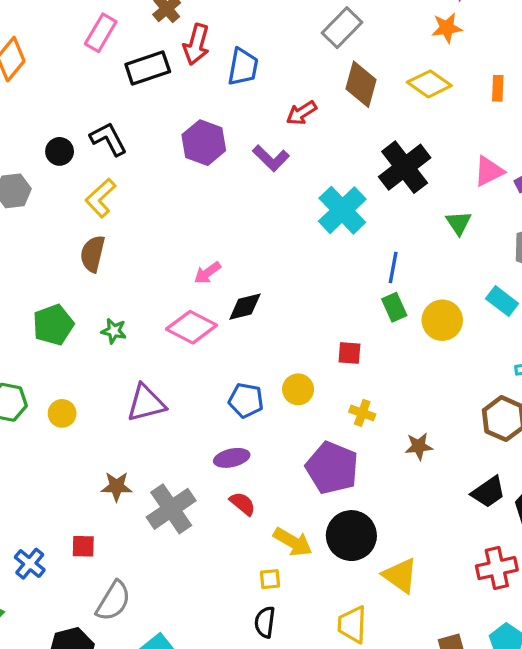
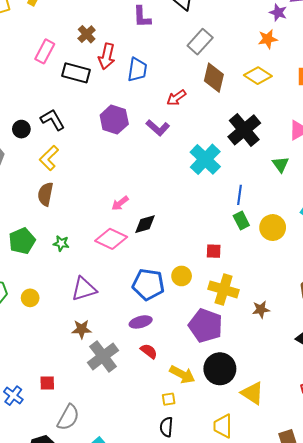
black rectangle: (148, 68) -> (76, 73), turned 36
blue pentagon: (246, 400) -> (148, 284), size x1.4
yellow cross: (362, 413) -> (224, 289), size x1.8
brown star: (117, 487) -> (82, 329), moved

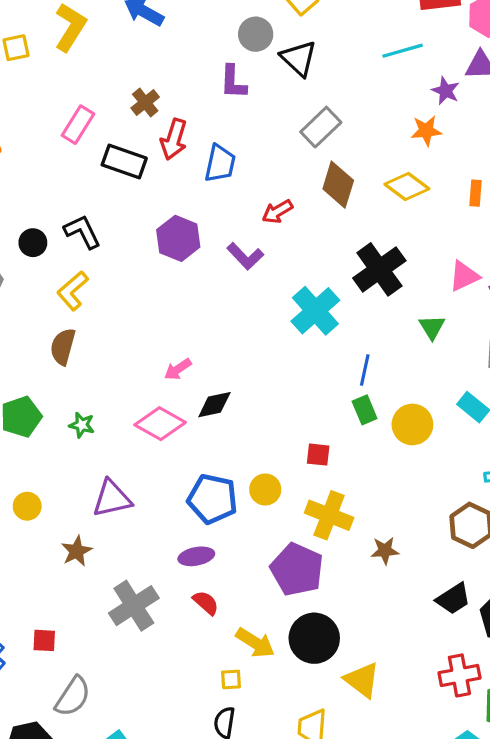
brown star: (82, 329) -> (77, 551), moved, turned -30

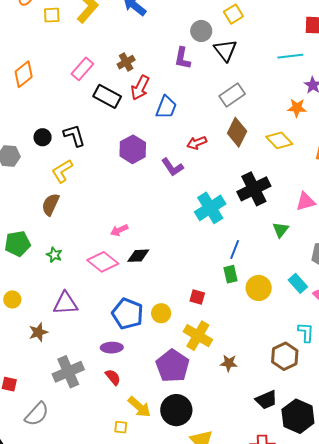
gray semicircle: (73, 696) -> (37, 414), moved

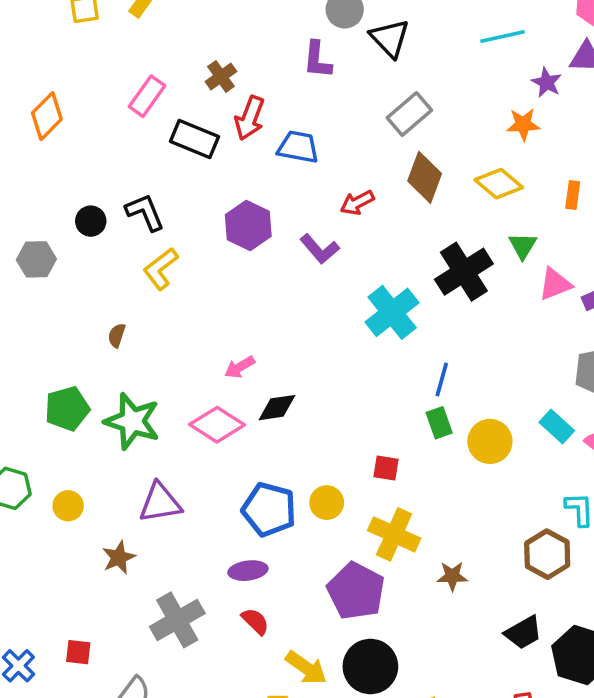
blue trapezoid: (166, 107) -> (298, 147), turned -95
yellow L-shape: (62, 171) -> (161, 269), moved
brown semicircle: (51, 204) -> (117, 335), size x0.6
green triangle: (281, 230) -> (523, 246), moved
green star: (54, 255) -> (132, 421), size x2.0

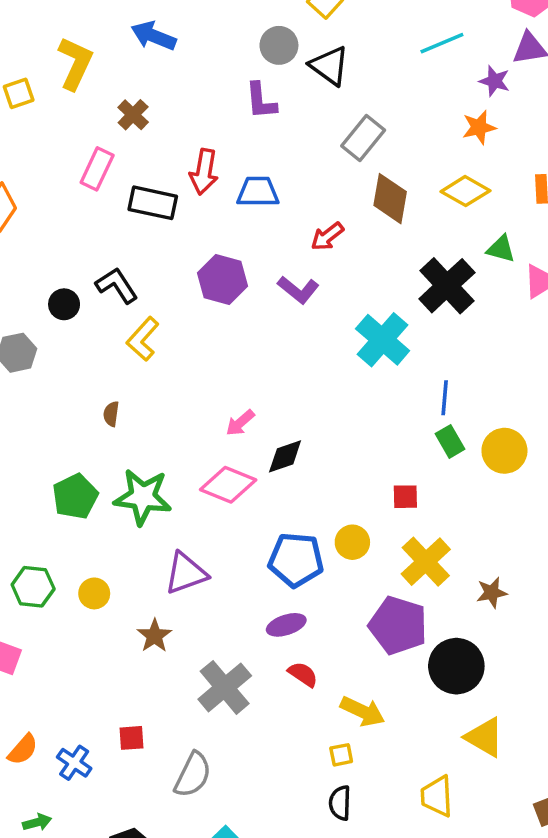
brown cross: (221, 76) -> (133, 115), moved
green triangle: (523, 246) -> (501, 249), turned -36
yellow cross: (394, 534) -> (426, 562), turned 33
black circle: (370, 666) -> (456, 666), moved

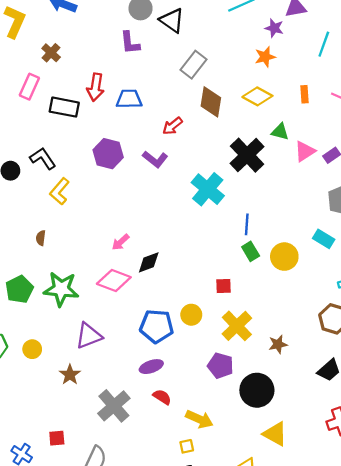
purple pentagon: (398, 625) -> (220, 366), size x0.7

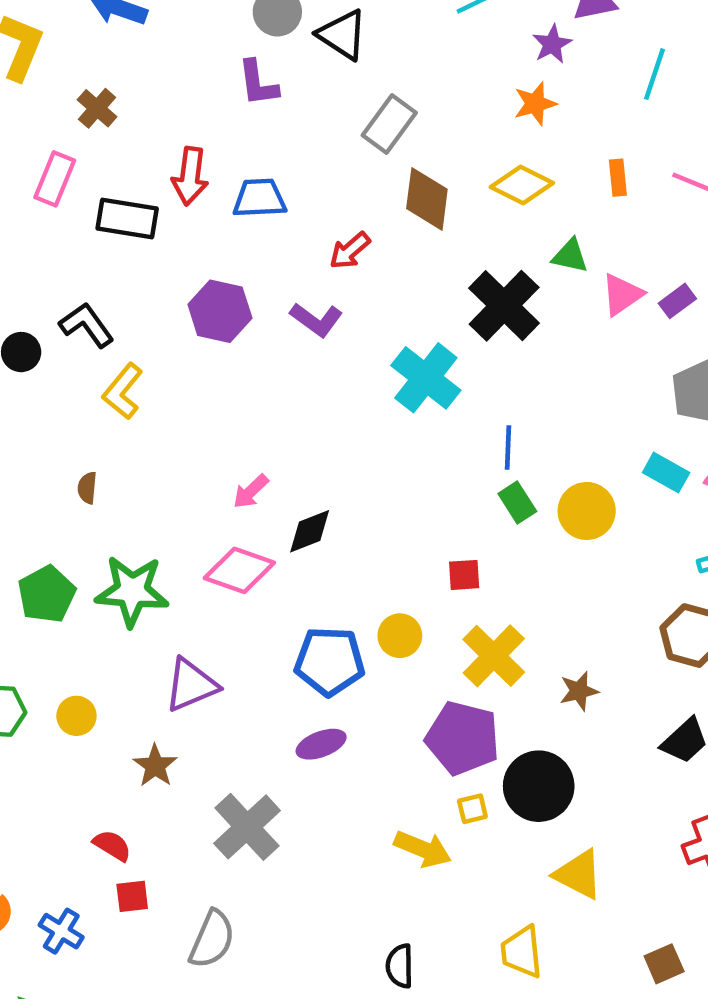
purple star: (274, 28) -> (552, 44), turned 30
purple pentagon: (220, 366) -> (463, 738), size x1.4
red semicircle: (162, 397) -> (112, 845), moved
yellow square: (187, 446) -> (472, 809), moved

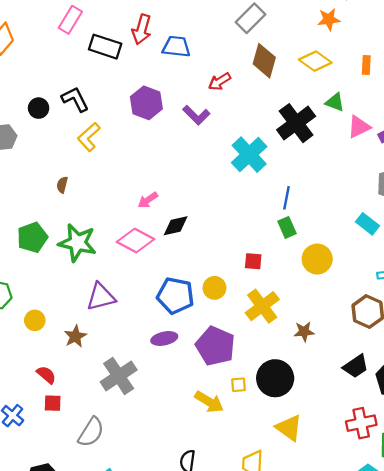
yellow circle: (587, 511) -> (317, 259), moved
yellow circle: (76, 716) -> (35, 320), moved
purple pentagon: (463, 738) -> (215, 346), moved

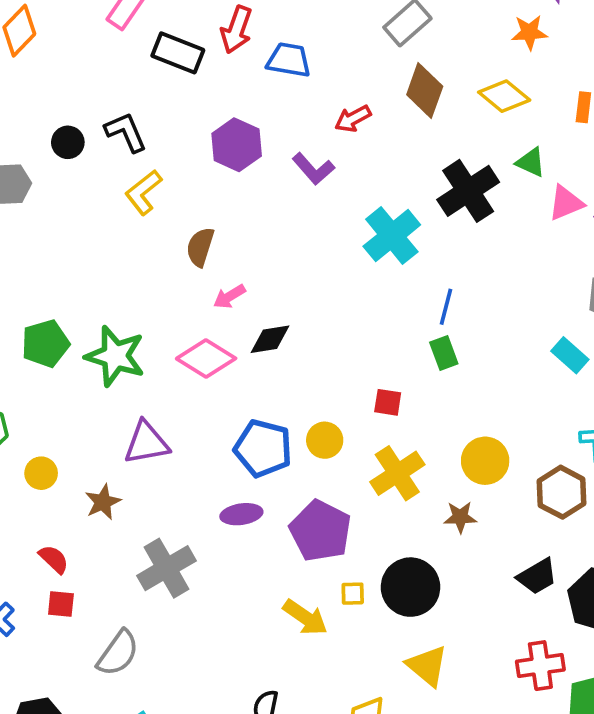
brown semicircle: (62, 185) -> (200, 247), moved, size x1.5
yellow circle: (317, 259) -> (485, 461), moved

